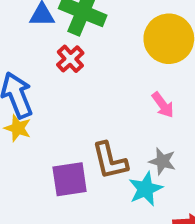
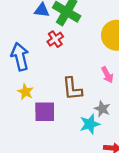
yellow star: (18, 128) -> (25, 92), moved
brown L-shape: (110, 161) -> (72, 89), moved

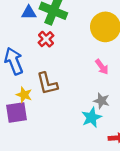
brown L-shape: (72, 89) -> (47, 84), moved
purple square: (45, 112) -> (16, 113), moved

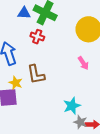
red cross: (46, 39) -> (37, 37), turned -32
gray star: (102, 101) -> (80, 122), moved

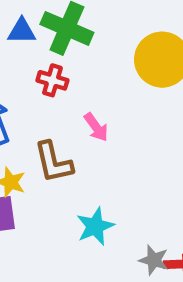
pink arrow: (83, 63) -> (96, 127), moved
cyan star: (72, 106) -> (95, 226), moved

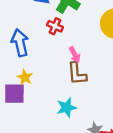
brown L-shape: (53, 162) -> (77, 74), moved

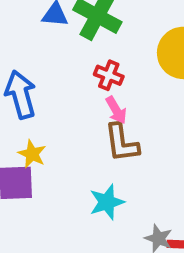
red cross: (55, 26) -> (109, 75), moved

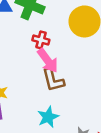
pink arrow: (116, 110) -> (48, 61), size x1.5

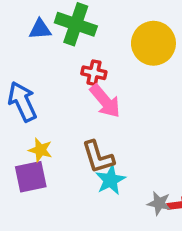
brown L-shape: (53, 80) -> (98, 157), moved

